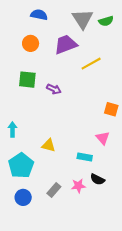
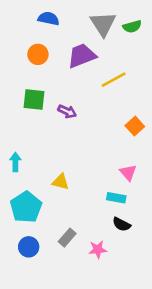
orange square: (111, 109) -> (135, 126), moved, turned 32
cyan rectangle: (85, 157) -> (116, 198), moved
pink star: (78, 186) -> (98, 250), moved

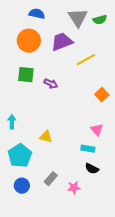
orange circle: (38, 54) -> (29, 41), size x1.5

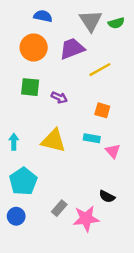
orange square: (102, 95) -> (102, 110), moved, turned -32
yellow triangle: (46, 137) -> (53, 141), moved, size x1.6
cyan rectangle: (88, 149) -> (92, 138), moved
blue circle: (22, 186) -> (16, 216), moved
pink star: (74, 188) -> (86, 219), size x1.6

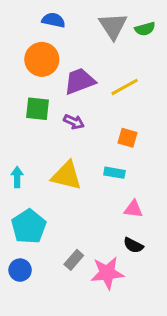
purple trapezoid: (72, 49) -> (80, 81), moved
pink triangle: (113, 151) -> (133, 209), moved, turned -42

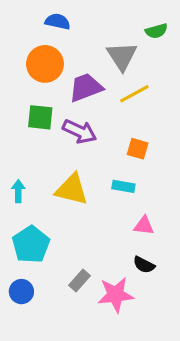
gray triangle: (113, 26) -> (122, 56), moved
purple arrow: (74, 122) -> (80, 131), size x1.5

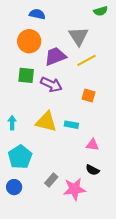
green semicircle: (156, 31) -> (101, 11), moved
cyan rectangle: (123, 186) -> (71, 125), moved

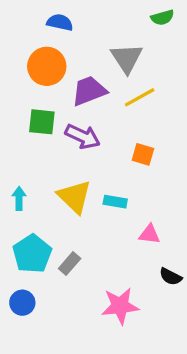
yellow triangle: (46, 122) -> (74, 197), turned 30
black semicircle: (93, 170) -> (171, 277), moved
gray rectangle: (51, 180) -> (70, 264), moved

